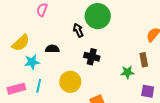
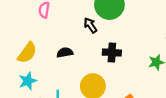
cyan star: (32, 62) -> (28, 81), moved

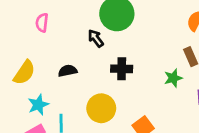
cyan star: (28, 81) -> (38, 105), moved

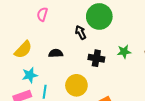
green star: (173, 78) -> (124, 52), moved

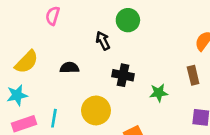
green circle: (99, 16) -> (128, 20), size x0.7
green star: (124, 52) -> (159, 93), moved
cyan star: (30, 75) -> (17, 95), moved

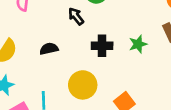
green star: (159, 93) -> (138, 44), moved

